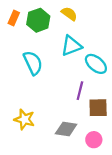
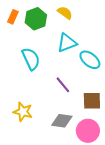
purple line: (80, 91) -> (63, 85), moved, turned -54
pink circle: (94, 140) -> (88, 131), size x1.5

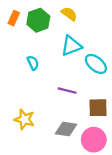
cyan semicircle: (31, 59) -> (33, 63), size x0.6
purple line: (63, 85) -> (67, 91), turned -36

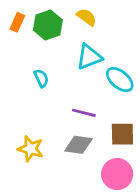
gray diamond: (66, 129) -> (79, 145), moved

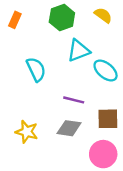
yellow semicircle: (87, 17) -> (103, 15), moved
green hexagon: (48, 25) -> (62, 18), moved
cyan semicircle: (41, 78) -> (36, 69), size x1.5

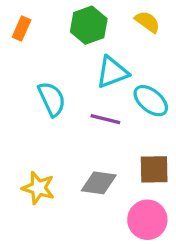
purple line: (74, 100) -> (105, 119), moved

